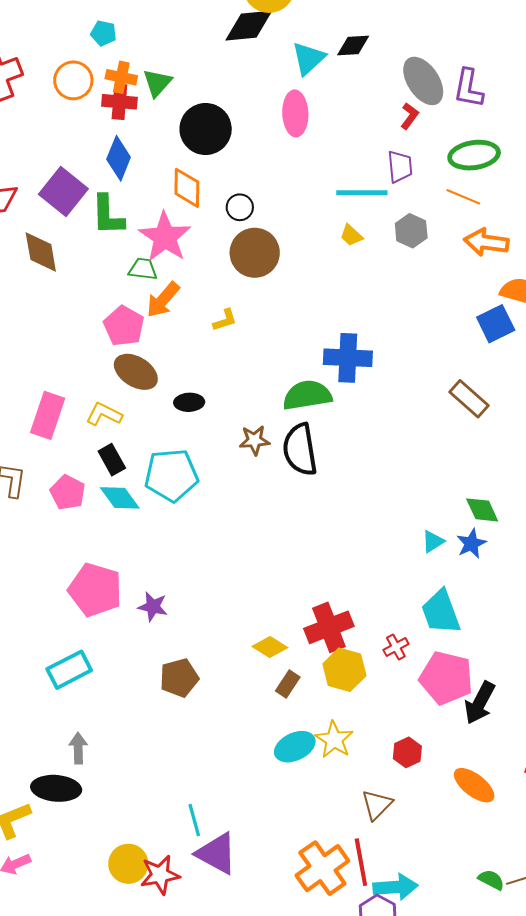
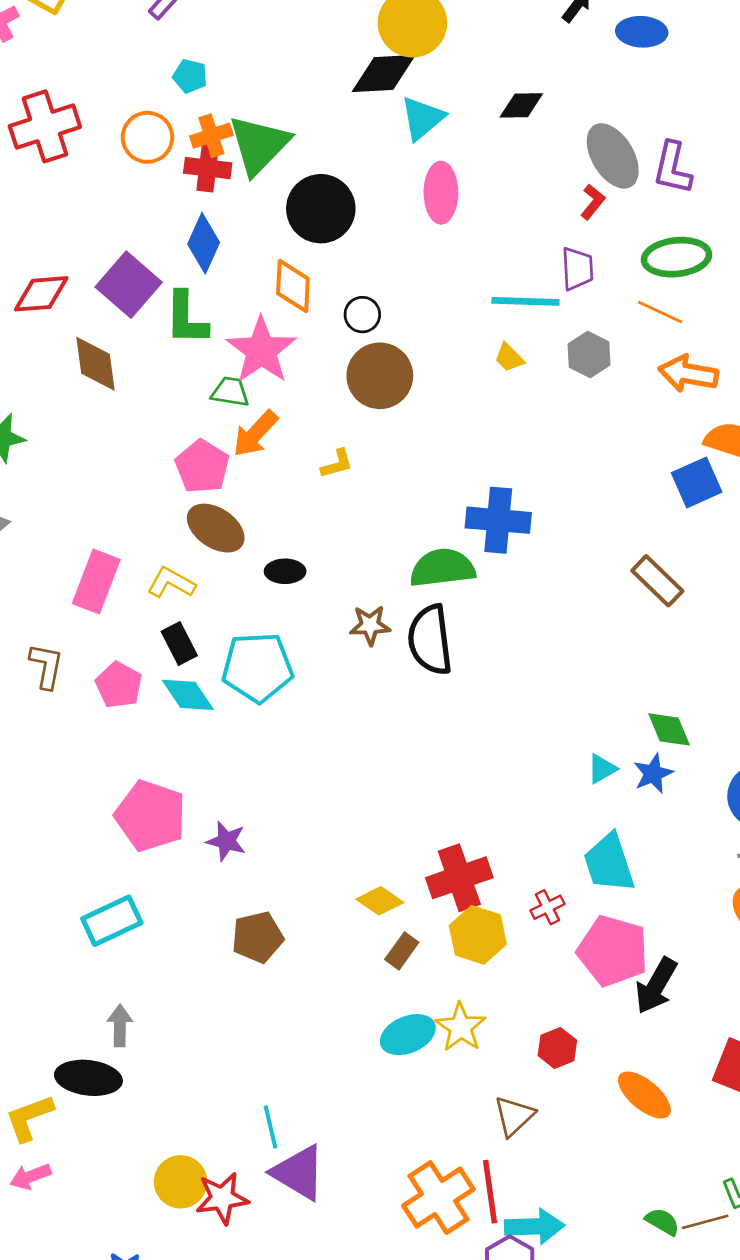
cyan triangle: (308, 58) -> (422, 118), moved
orange cross: (121, 77) -> (211, 136), turned -32
green triangle: (157, 83) -> (259, 145), size x1.6

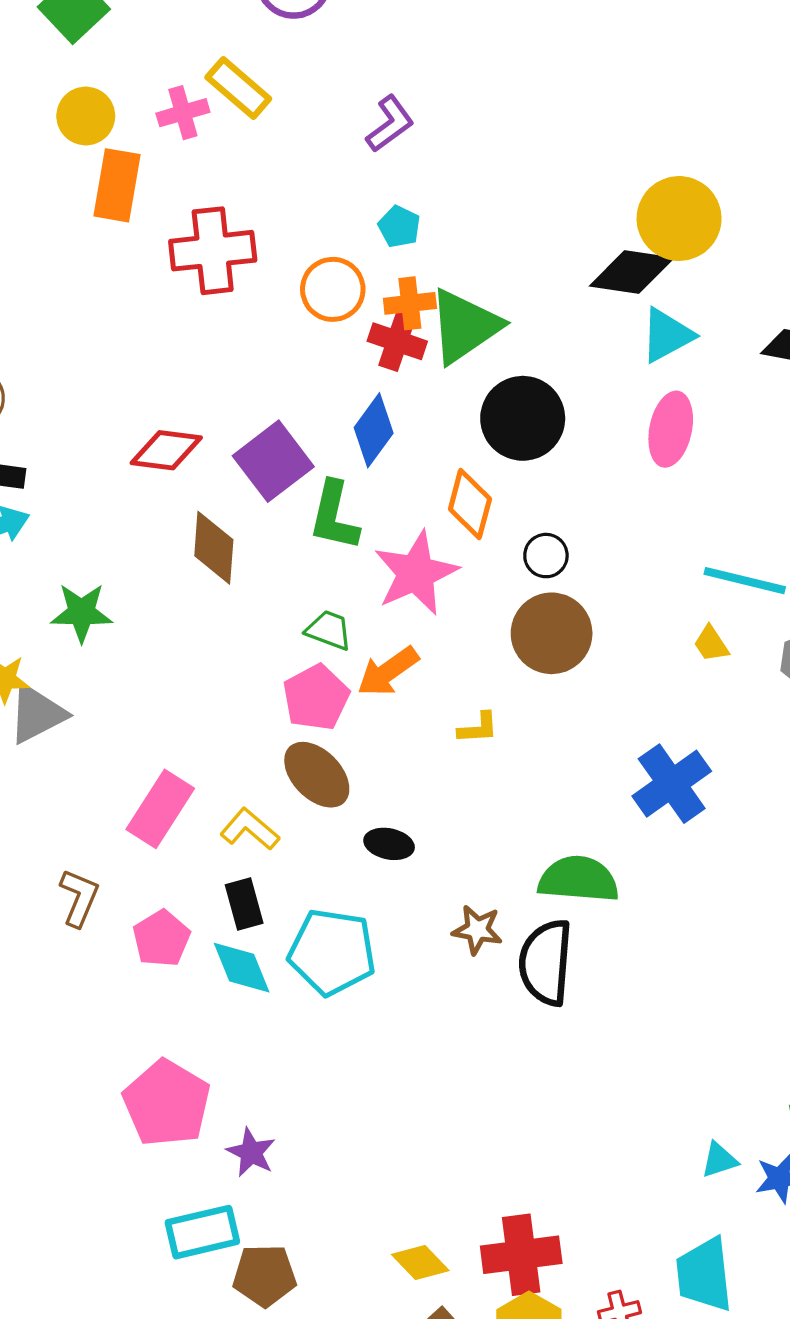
green trapezoid: (230, 392) -> (329, 630), moved
blue cross: (498, 520) -> (672, 784), moved, turned 38
cyan rectangle: (112, 921) -> (202, 1232), moved

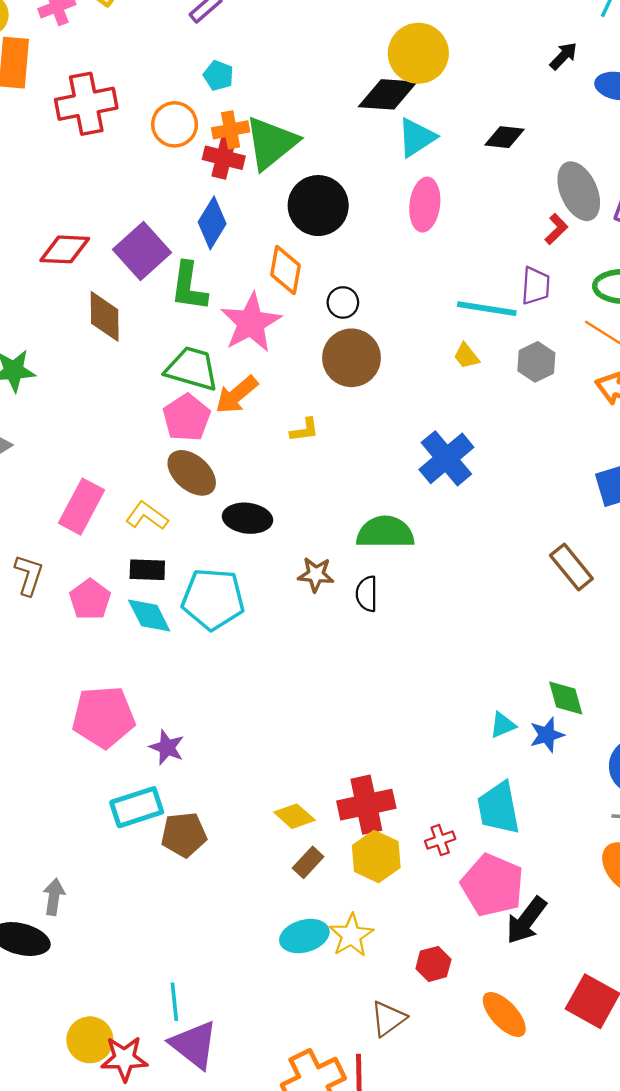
green trapezoid: (329, 630) -> (192, 369), size x1.6
black ellipse: (389, 844) -> (247, 518), size x1.4
black rectangle: (244, 904) -> (147, 570), turned -68
black semicircle: (546, 962) -> (367, 594), size x0.6
pink pentagon: (167, 1103) -> (104, 717), turned -30

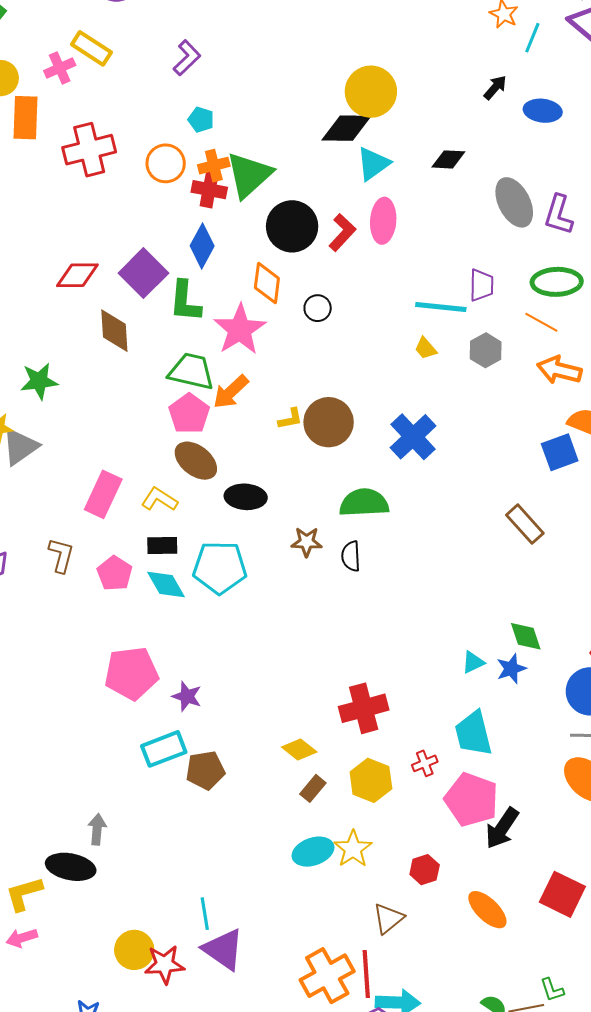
red L-shape: (556, 229) -> (342, 232), moved, size x1.4
brown circle: (351, 358) -> (329, 422), moved
red cross: (366, 805) -> (364, 708), moved

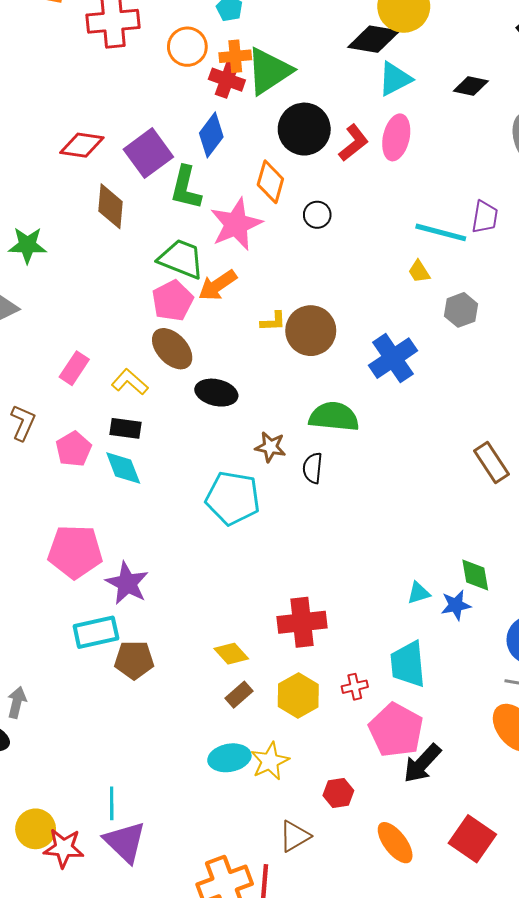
gray hexagon: (486, 350) -> (461, 310), moved
pink rectangle: (103, 494) -> (74, 368), size x0.7
cyan pentagon: (220, 567) -> (233, 498), moved
purple star: (187, 696) -> (127, 583), size x1.4

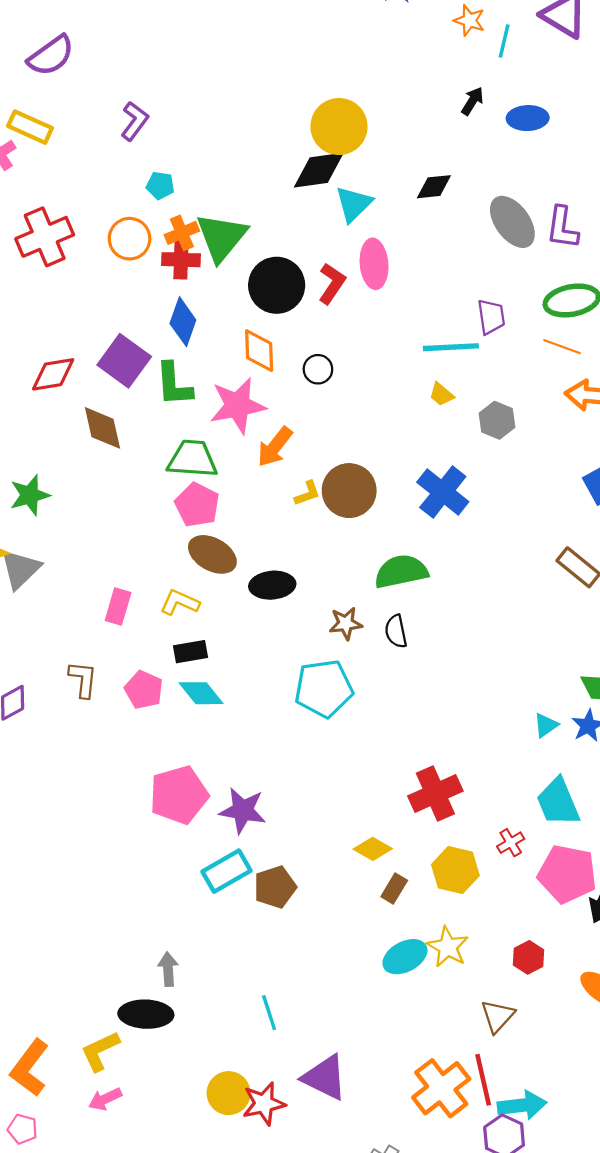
pink star: (236, 224) -> (238, 406), turned 30
orange arrow: (218, 285) -> (275, 447), moved
cyan line: (112, 803) -> (269, 1013), moved

